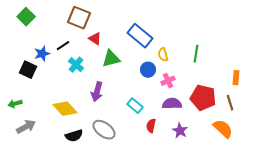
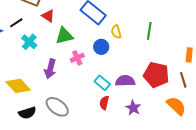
pink cross: (168, 81) -> (77, 58), moved
cyan rectangle: (135, 106) -> (102, 83), moved

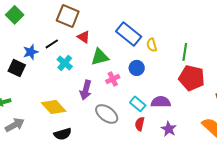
yellow semicircle: (116, 32) -> (152, 45), moved
red pentagon: (156, 75) -> (192, 78), moved
gray ellipse: (57, 107) -> (107, 114), moved

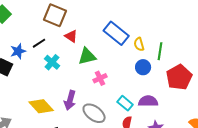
green line: (185, 52) -> (160, 51), moved
blue circle: (137, 68) -> (143, 67), moved
red pentagon: (192, 78) -> (179, 77), turned 30
purple arrow: (86, 90) -> (70, 100), moved

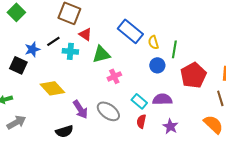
cyan cross: (52, 62) -> (70, 51), moved, turned -35
purple arrow: (70, 100) -> (80, 109), moved, turned -48
yellow diamond: (41, 106) -> (52, 88), moved

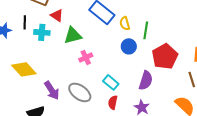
black line: (53, 41) -> (25, 22), turned -56
purple semicircle: (162, 99) -> (146, 80), moved, turned 108

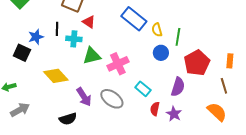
green triangle: (73, 35) -> (92, 56), moved
pink cross: (86, 57) -> (118, 64), size x1.5
red semicircle: (113, 102) -> (155, 109), moved

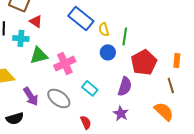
red semicircle: (155, 109) -> (86, 122), moved, turned 144

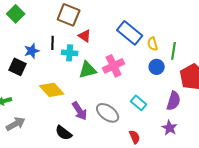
pink cross: (65, 63) -> (114, 66), moved
black semicircle: (15, 118) -> (64, 133), turned 54

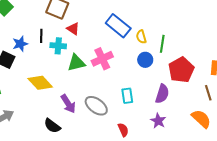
cyan rectangle: (139, 103) -> (127, 96), turned 42

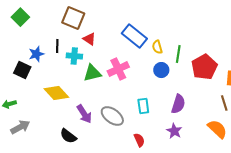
red pentagon: (181, 70) -> (204, 67), moved

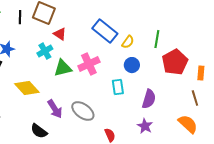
black line: (57, 46) -> (20, 17), moved
yellow semicircle: (157, 47) -> (128, 42), turned -128
green line: (178, 54) -> (157, 39), moved
cyan cross: (74, 56) -> (45, 51), turned -35
cyan rectangle: (143, 106) -> (118, 87), moved

